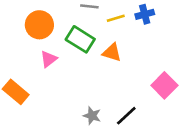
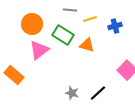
blue cross: (145, 14) -> (115, 26), moved
pink triangle: (49, 59) -> (39, 50), size x1.5

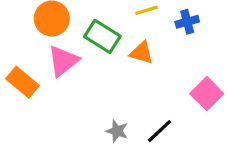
orange rectangle: (14, 75) -> (22, 82), moved

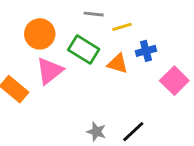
blue cross: (187, 22) -> (146, 51), moved
pink square: (207, 94) -> (174, 81), moved

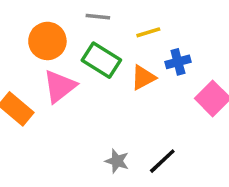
gray line: (94, 14) -> (98, 17), moved
orange triangle: (118, 64) -> (143, 78), turned -45

